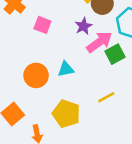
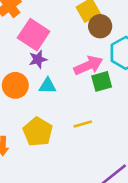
pink square: (42, 25) -> (34, 35), size x1.6
purple star: (83, 26) -> (38, 59), moved

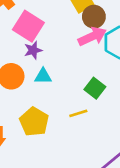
pink arrow: (88, 65) -> (92, 36), moved
green square: (102, 81) -> (95, 88), moved, turned -36

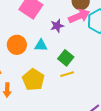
purple star: (33, 50) -> (57, 26), moved
green square: (95, 88) -> (66, 58), moved

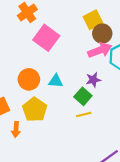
purple star: (57, 26) -> (93, 80), moved
yellow pentagon: (33, 80) -> (35, 110), moved

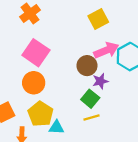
brown circle: (102, 34) -> (87, 66), moved
pink square: (46, 38) -> (36, 53), moved
cyan triangle: (56, 81) -> (56, 127), moved

